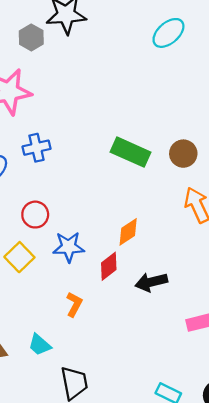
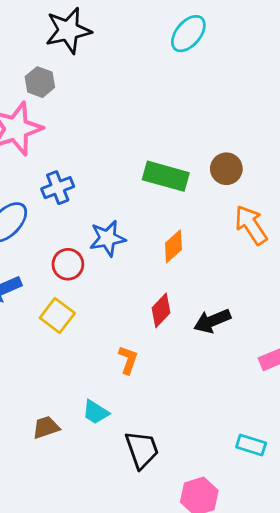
gray hexagon: (31, 37) -> (40, 82), moved
orange diamond: (128, 232) -> (173, 246), moved
blue star: (69, 247) -> (107, 238), moved

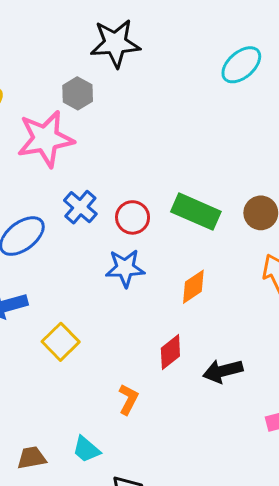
blue cross: (58, 188) -> (80, 207), turned -36
red circle: (68, 264) -> (133, 217), moved

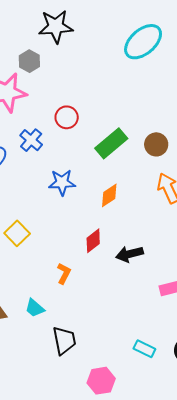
cyan ellipse: (241, 65) -> (143, 42), size x1.4
green rectangle: (196, 212) -> (111, 143), turned -64
red circle: (133, 217) -> (67, 117), moved

